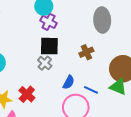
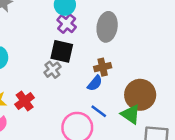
gray ellipse: (102, 20) -> (107, 27), moved
blue semicircle: (69, 82) -> (95, 83), moved

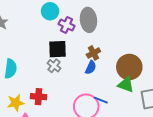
purple cross: (67, 24) -> (67, 25), moved
red cross: (25, 101) -> (39, 97), turned -35
blue line: (99, 111) -> (101, 100), moved

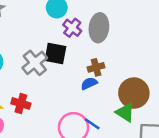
gray cross: (54, 66) -> (35, 63), moved, size x1.5
blue semicircle: (91, 67) -> (89, 83), turned -152

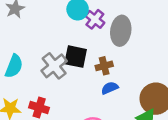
purple cross: (72, 28) -> (95, 19), moved
brown cross: (96, 67) -> (104, 66), moved

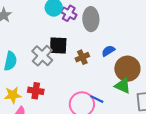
brown cross: (104, 66) -> (82, 57), moved
blue semicircle: (110, 88) -> (108, 51), moved

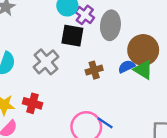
black square: (58, 45) -> (72, 36), moved
brown circle: (127, 69) -> (143, 50), moved
green triangle: (123, 86) -> (143, 70), moved

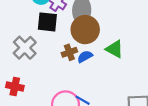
brown circle: (143, 50) -> (85, 30), moved
blue semicircle: (127, 66) -> (85, 56), moved

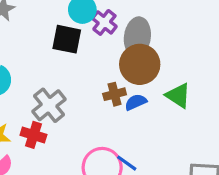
black square: (47, 22) -> (67, 39), moved
gray cross: (25, 48) -> (49, 105), moved

